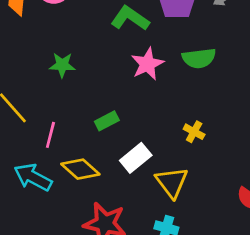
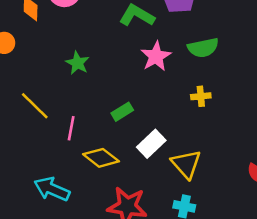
green star: (62, 65) -> (77, 63), turned 30
yellow cross: (194, 132) -> (201, 96), moved, turned -30
cyan arrow: (33, 177) -> (52, 189), moved

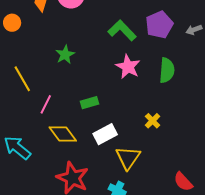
green semicircle: (203, 48) -> (167, 70), turned -90
pink star: (156, 56) -> (128, 67), turned -30
yellow cross: (201, 96) -> (153, 121), moved, turned 35

